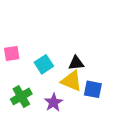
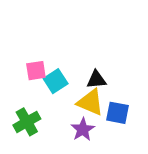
pink square: (12, 54) -> (36, 71), moved
purple star: (53, 102) -> (83, 129), moved

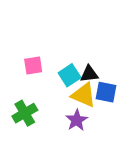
cyan square: (56, 81) -> (70, 75), moved
blue square: (117, 113) -> (106, 92), moved

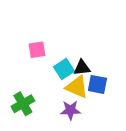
pink square: (33, 66) -> (37, 50), moved
purple star: (77, 120) -> (70, 110), turned 30

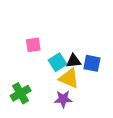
blue square: (97, 84) -> (92, 63), moved

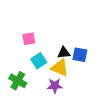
cyan square: (57, 62) -> (39, 61), moved
green cross: (21, 93) -> (18, 81), turned -30

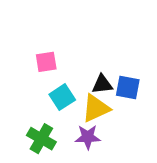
yellow triangle: (60, 68) -> (96, 108), turned -48
green cross: (18, 81) -> (41, 139), moved

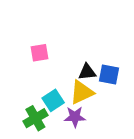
cyan square: (62, 97) -> (53, 100), moved
green cross: (41, 139) -> (35, 118), turned 30

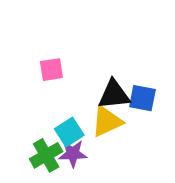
black triangle: (87, 72) -> (114, 95), size x1.4
purple star: (75, 117) -> (73, 154), moved

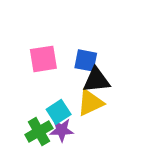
pink square: (51, 70) -> (43, 59), size x1.4
blue square: (142, 98) -> (86, 60), moved

